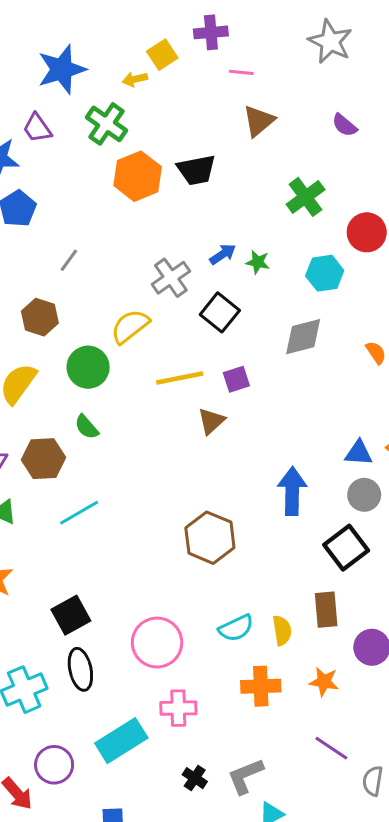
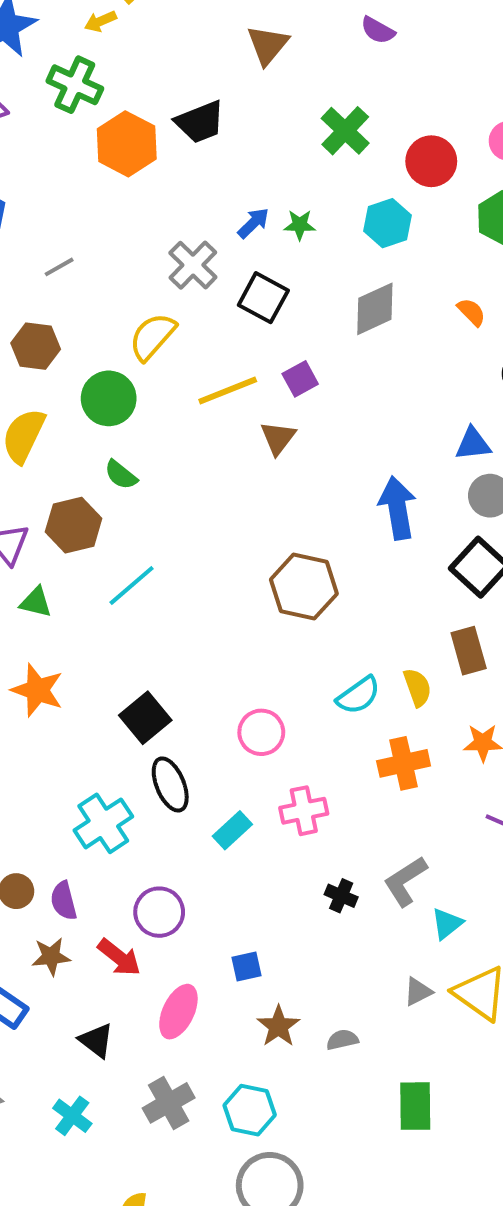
gray line: (69, 260) -> (59, 267), turned 35
pink circle: (157, 643) -> (261, 732), size x0.7
cyan rectangle: (121, 741) -> (232, 830), moved, size x0.6

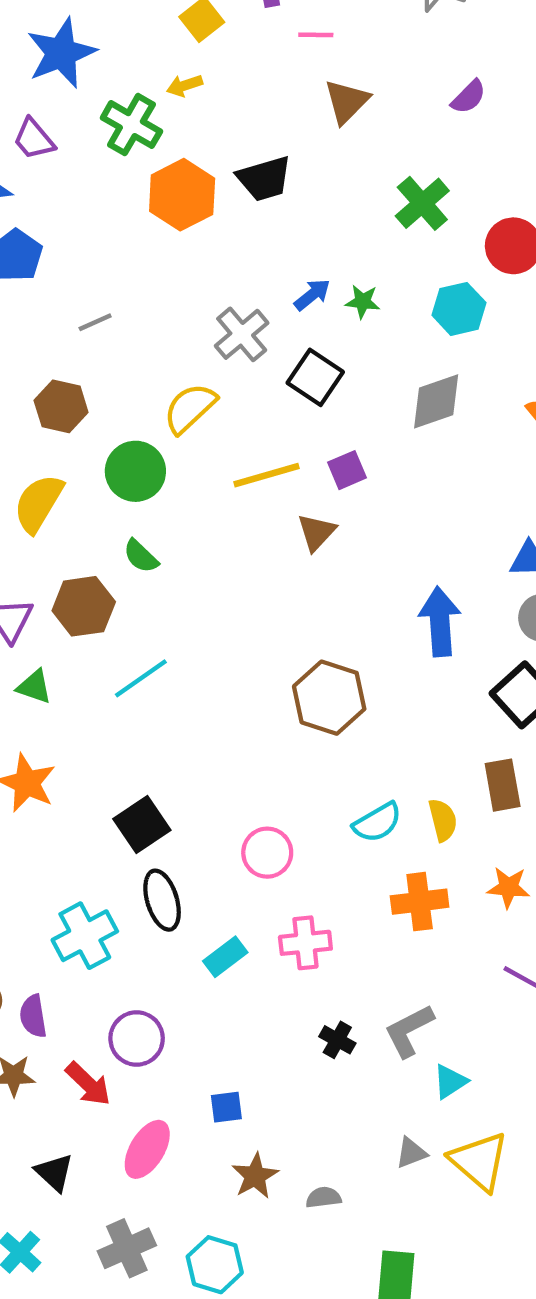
yellow arrow: (100, 21) -> (185, 86), moved
purple semicircle: (378, 30) -> (469, 97), turned -80

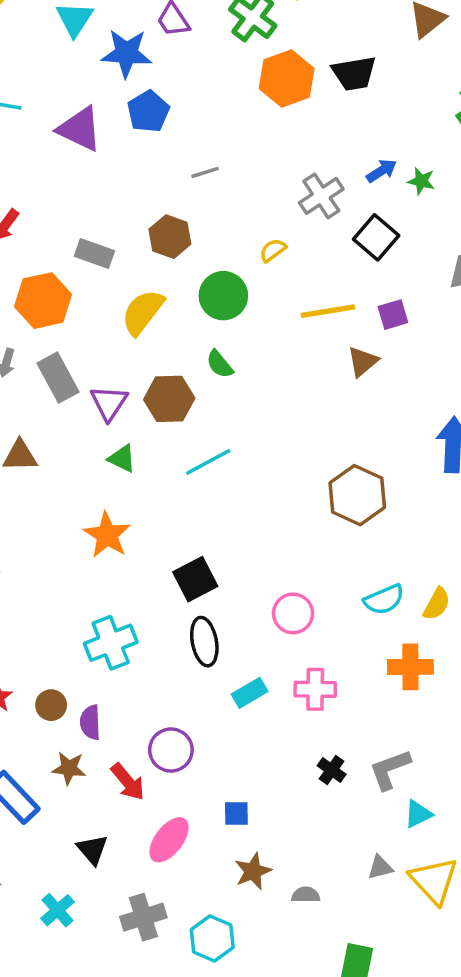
yellow semicircle: (190, 408) -> (273, 250), size x0.6
yellow semicircle: (443, 820) -> (437, 604), turned 36
cyan cross: (85, 936) -> (111, 643), moved

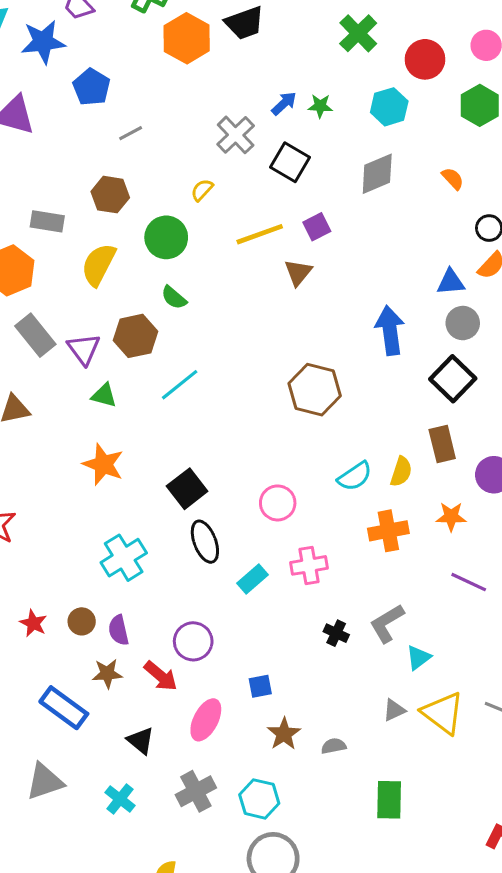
blue pentagon: (148, 111) -> (91, 87), moved

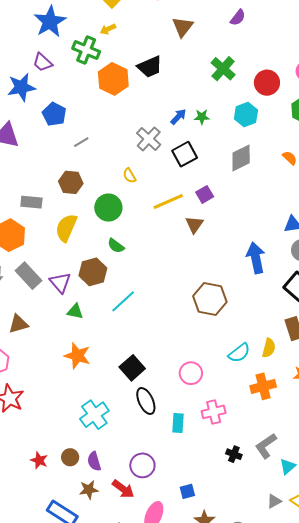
black square: (290, 162) -> (185, 154), turned 35
yellow semicircle: (202, 190) -> (129, 176), turned -70
cyan rectangle: (253, 579) -> (178, 423), turned -42

